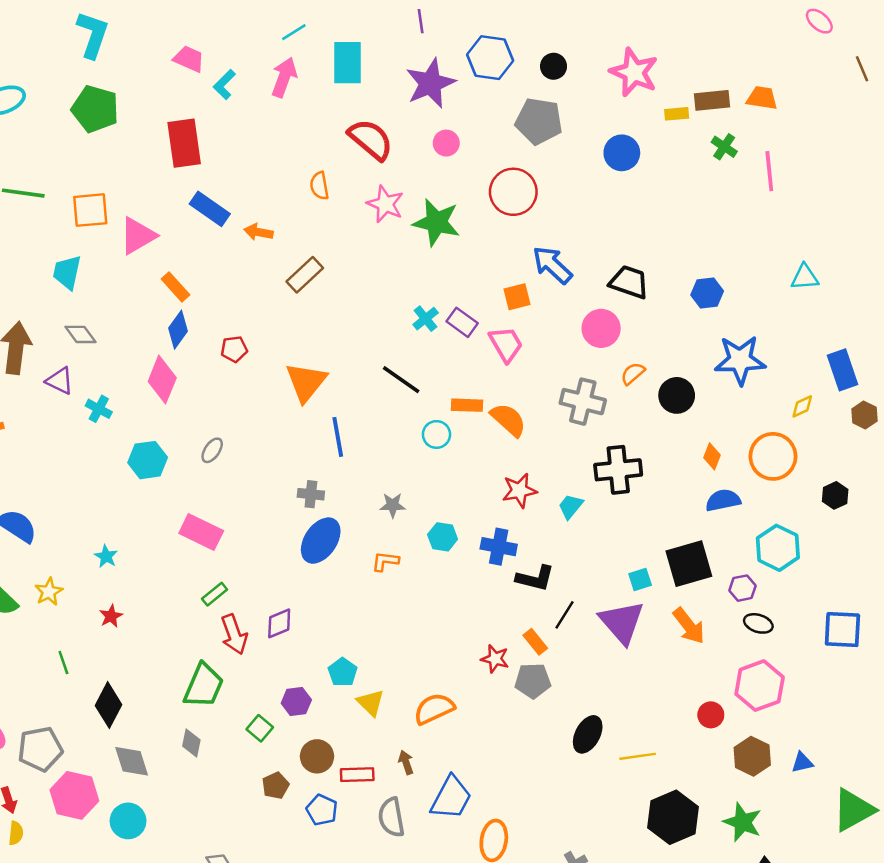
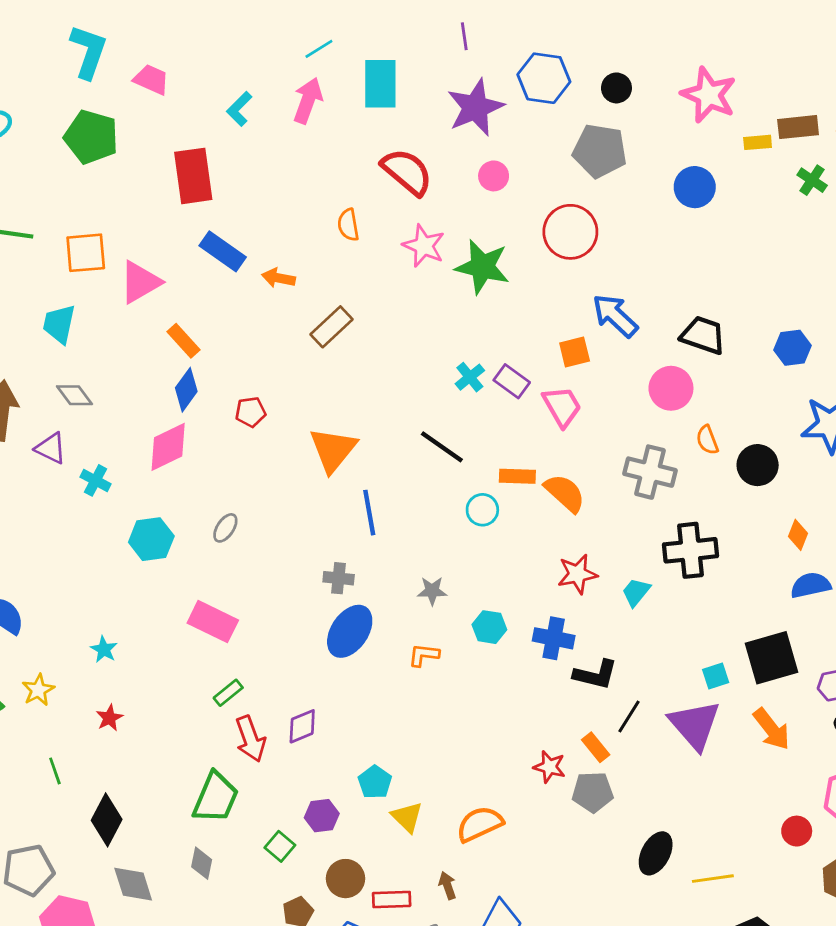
pink trapezoid: (189, 59) -> (151, 80), moved
orange semicircle: (633, 373) -> (707, 440), turned -70
pink diamond: (162, 380) -> (168, 447), turned 42

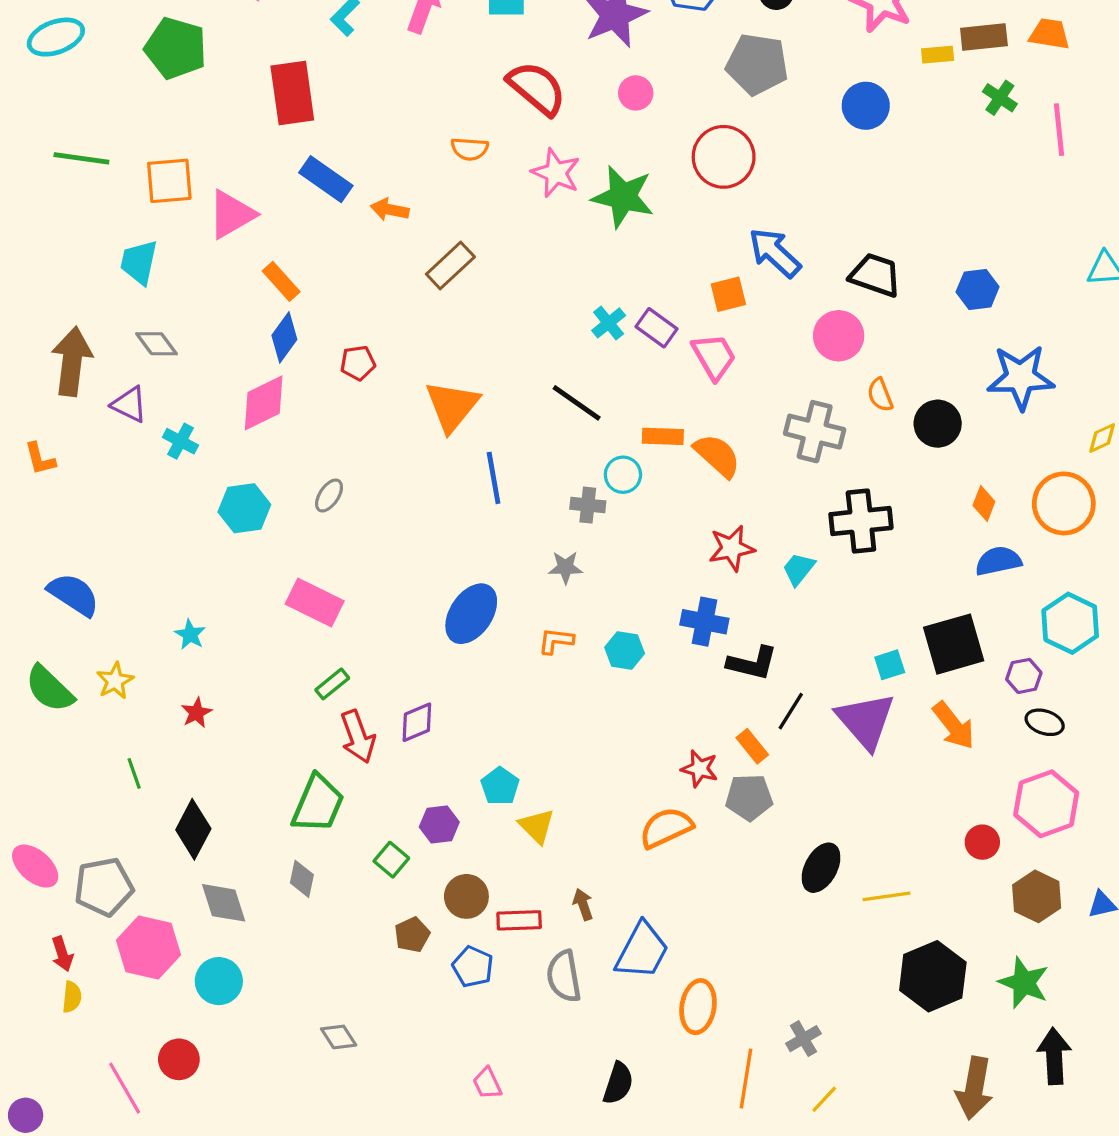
orange semicircle: (348, 225) -> (470, 149), turned -76
gray cross: (339, 578) -> (588, 505), moved
cyan hexagon: (489, 627) -> (625, 650), moved
orange semicircle: (480, 824) -> (666, 828), moved

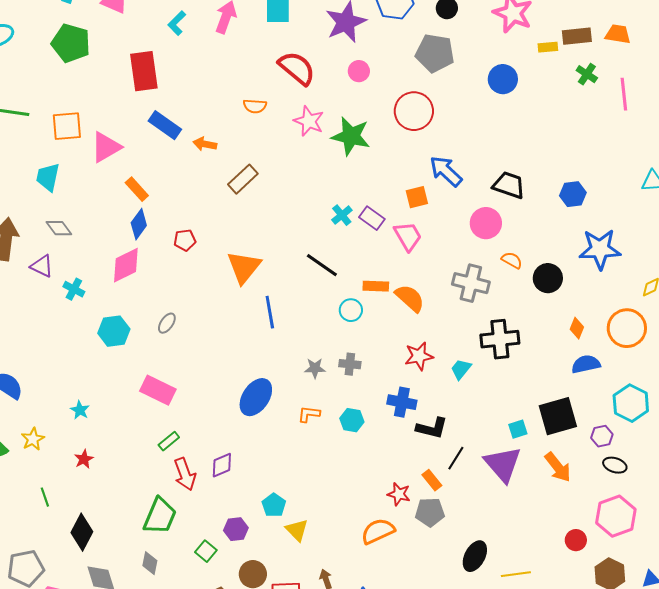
orange semicircle: (880, 395) -> (512, 260), turned 140
gray cross: (588, 505) -> (350, 364), moved

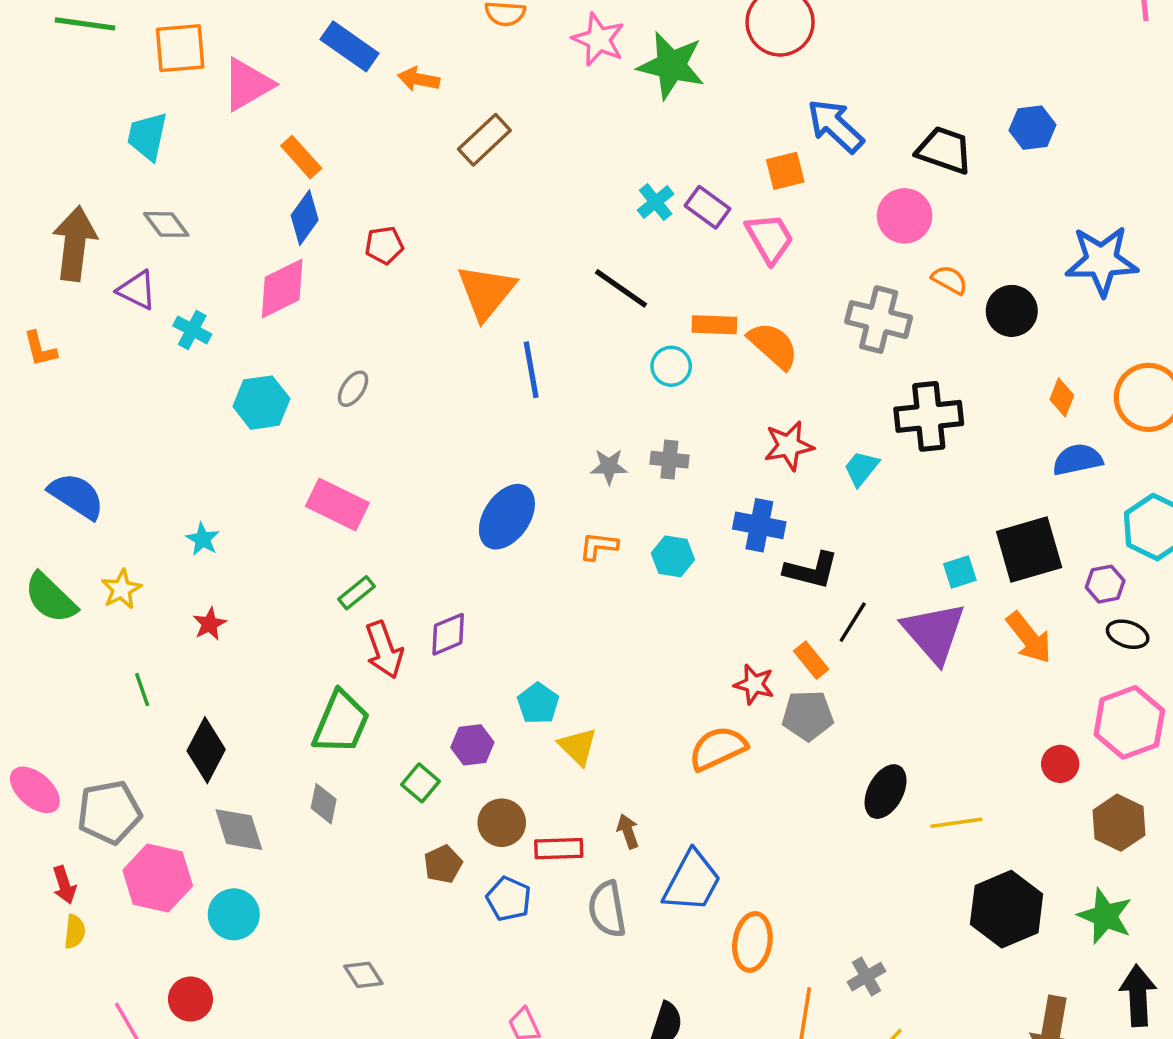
blue hexagon: (573, 194) -> (1032, 128), moved

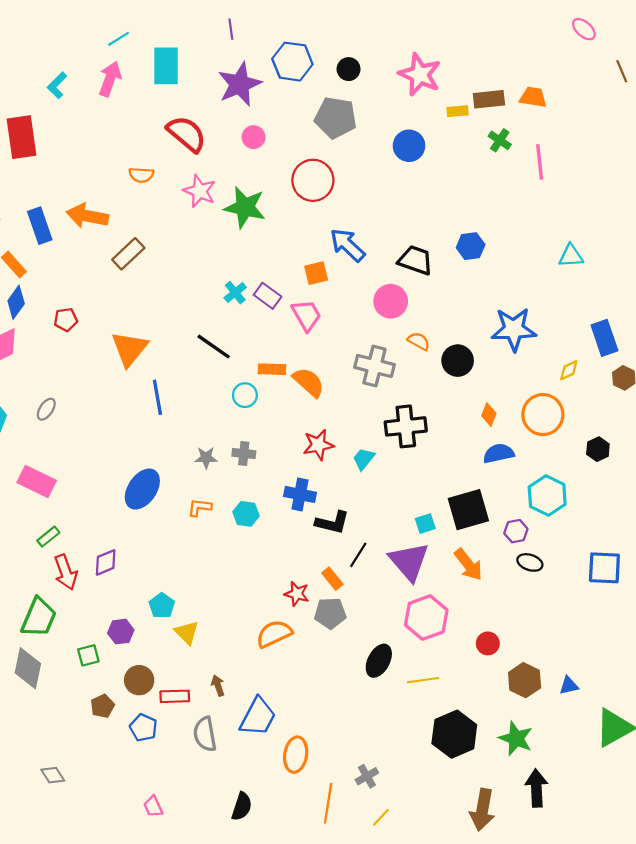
blue rectangle: (350, 46) -> (40, 226), moved, turned 36
orange arrow: (419, 79) -> (87, 216), size x1.6
pink hexagon: (1129, 722) -> (426, 618), moved
green square: (420, 783) -> (88, 655), turned 35
gray diamond: (324, 804) -> (28, 668), size x1.6

